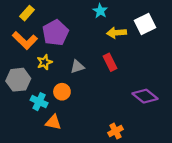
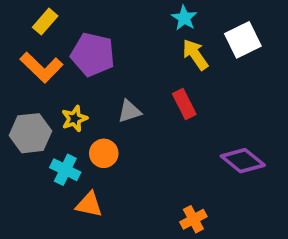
cyan star: (100, 11) -> (184, 18), moved
purple pentagon: (55, 33) -> (93, 55), turned -30
yellow arrow: (117, 33) -> (195, 55), turned 60
yellow star: (44, 62) -> (74, 119), moved

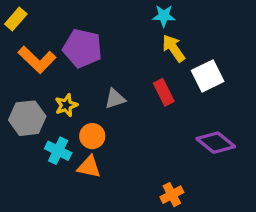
cyan star: (184, 18) -> (164, 16), turned -30
yellow rectangle: (45, 22) -> (16, 19), moved
white square: (243, 40) -> (208, 76), moved
orange triangle: (89, 205) -> (89, 167), moved

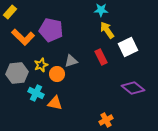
orange circle: (92, 136) -> (57, 74), moved

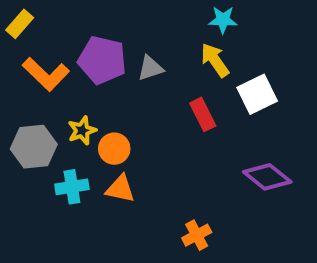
cyan star: (101, 10) -> (223, 20), moved
gray triangle: (71, 61) -> (150, 68), moved
cyan cross: (36, 93) -> (72, 187), turned -35
orange triangle: (55, 103) -> (120, 189), moved
orange cross: (106, 120) -> (197, 235), moved

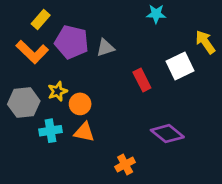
yellow rectangle: (20, 24) -> (41, 20), moved
yellow arrow: (215, 60) -> (205, 42), moved
purple diamond: (267, 177) -> (167, 134), moved
orange cross: (197, 235) -> (125, 164), moved

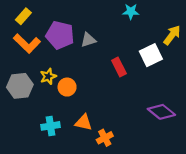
yellow rectangle: (41, 20) -> (23, 16), moved
yellow arrow: (205, 42) -> (172, 35), turned 72
cyan cross: (50, 131) -> (51, 126), moved
orange triangle: (84, 132) -> (84, 122), moved
purple diamond: (167, 134) -> (161, 112), moved

